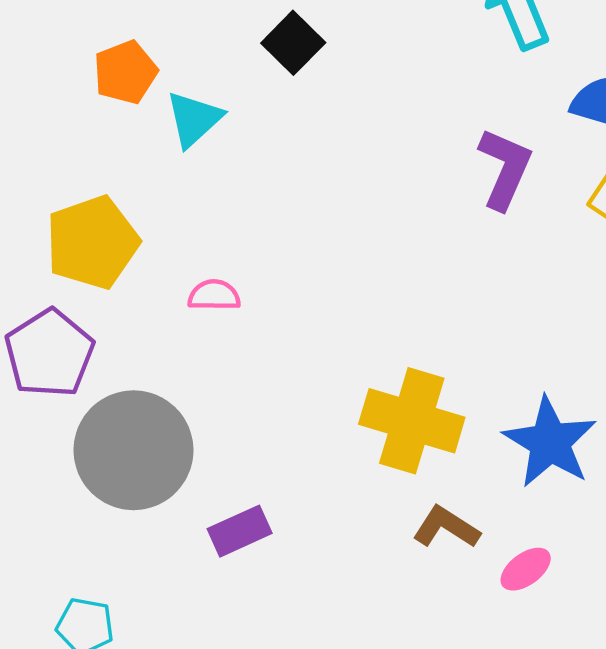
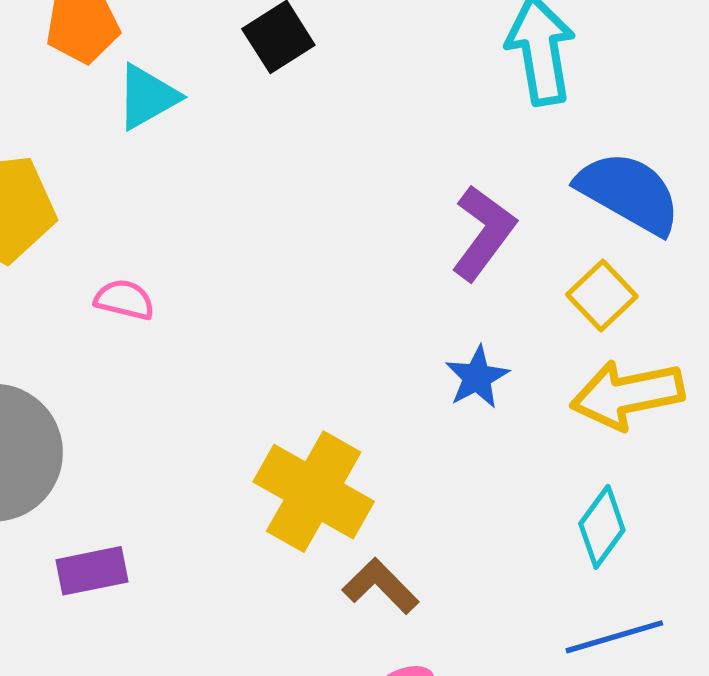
blue star: (550, 442) -> (477, 377), moved, size x0.6
brown L-shape: (446, 527) -> (381, 586), moved

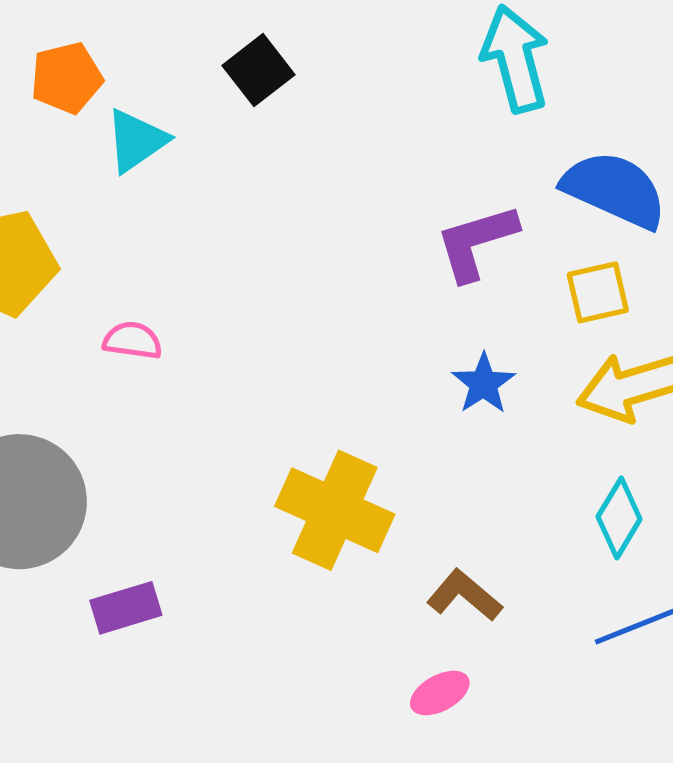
purple L-shape: (483, 233) -> (476, 242), turned -138
yellow square: (602, 296) -> (598, 292), turned 36
brown L-shape: (381, 586) -> (464, 595), moved

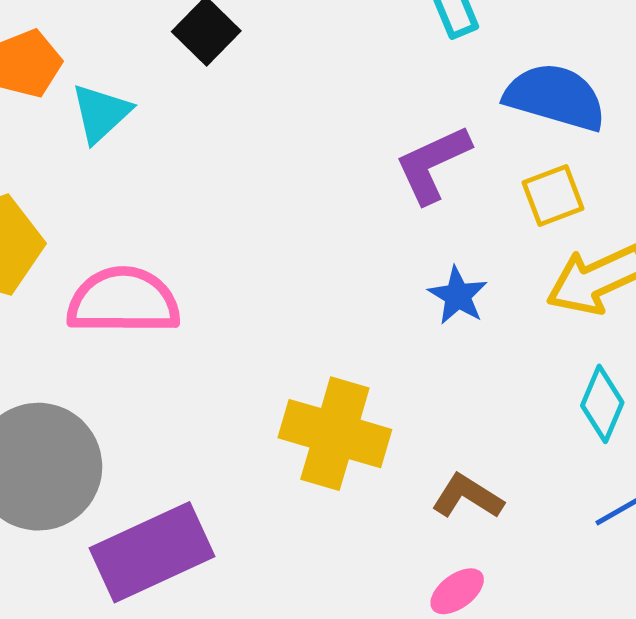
pink semicircle: (133, 340) -> (123, 301), size x2.0
purple rectangle: (126, 608) -> (152, 552), size x1.8

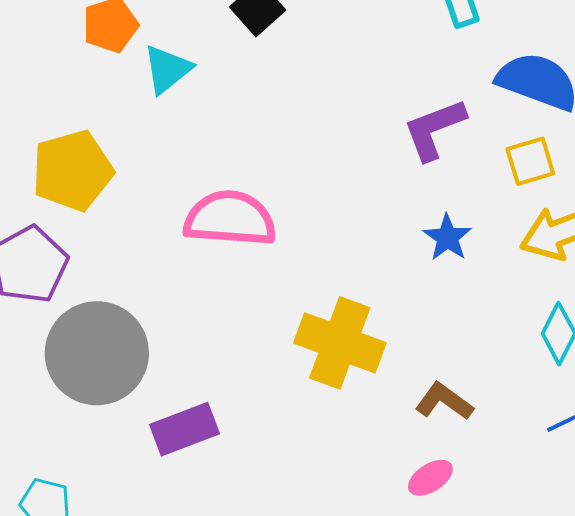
pink semicircle: (123, 301) -> (230, 219), moved
purple rectangle: (152, 552) -> (184, 429), size x0.7

